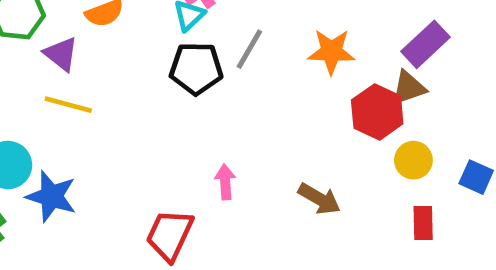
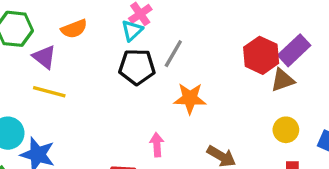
orange star: (331, 52) -> (190, 98), moved
red hexagon: (377, 112) -> (261, 55), moved

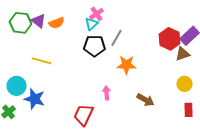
purple triangle: (44, 57) -> (38, 21), moved

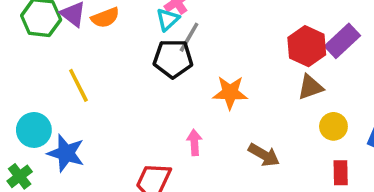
gray line: (116, 38) -> (189, 37), moved
brown triangle: (182, 54) -> (310, 87), moved
yellow line: (42, 61) -> (78, 85), turned 48

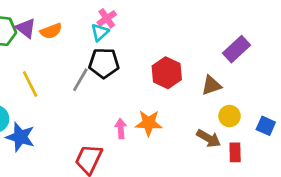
gray line: (189, 37) -> (80, 80), moved
red hexagon: (307, 46) -> (167, 73), moved
orange star: (230, 93) -> (149, 123), moved
brown arrow: (264, 155) -> (209, 138), moved

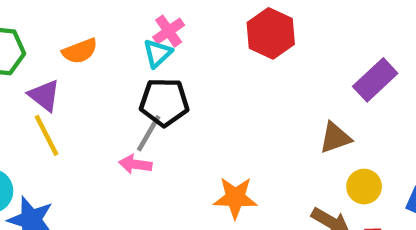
purple triangle: (26, 28) -> (44, 95), moved
red hexagon: (167, 73) -> (271, 33), moved
gray line: (80, 80) -> (149, 133), moved
pink arrow: (121, 129) -> (135, 164), moved, turned -78

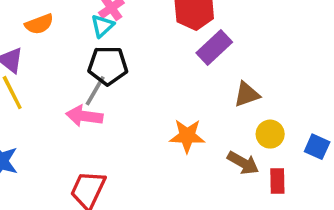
purple rectangle: (375, 80) -> (214, 47), moved
pink arrow: (135, 164) -> (84, 116), size x1.4
orange star: (235, 198) -> (187, 136), moved

